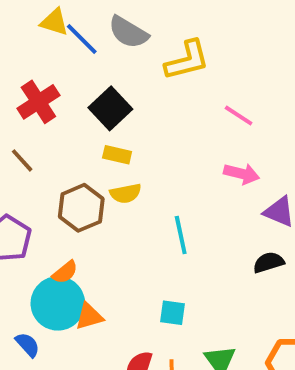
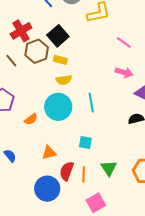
brown hexagon: (81, 208) -> (37, 51), moved
cyan circle: (58, 303) -> (58, 107), moved
orange triangle: (89, 316) -> (49, 153), moved

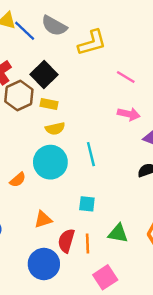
green triangle: (109, 168) -> (118, 233), turned -42

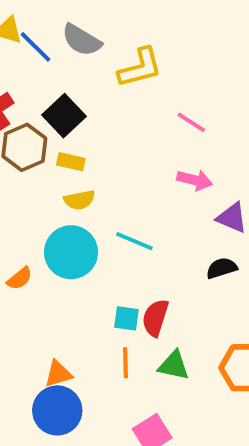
cyan line: (91, 154) -> (134, 241), turned -55
orange triangle: (43, 219) -> (58, 374), moved
red semicircle: (66, 241) -> (155, 318), moved
orange line: (88, 243) -> (126, 363), moved

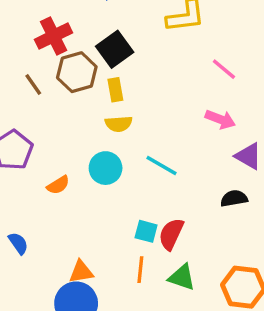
yellow rectangle: (71, 162) -> (115, 90), turned 60
cyan circle: (71, 252) -> (106, 168), size x0.7

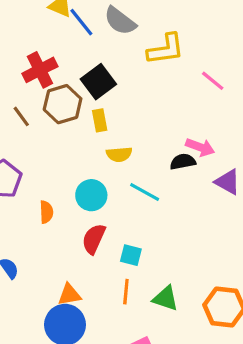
pink line: (224, 69) -> (213, 81), moved
yellow semicircle: (119, 124) -> (119, 154), moved
orange semicircle: (58, 185) -> (46, 212), turned -60
black semicircle: (234, 198) -> (183, 162), moved
red semicircle: (171, 234) -> (94, 239), moved

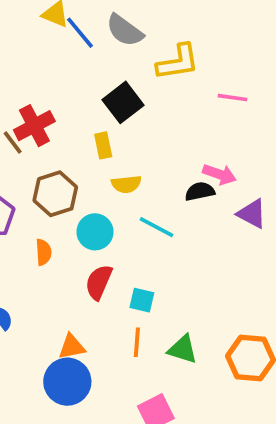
red cross: (40, 70) -> (34, 126), moved
pink line: (213, 81) -> (233, 98), turned -30
black square: (98, 82) -> (123, 102), moved
brown hexagon: (63, 104) -> (55, 194), moved

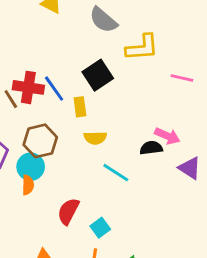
blue line: (80, 33) -> (54, 89), moved
red cross: (34, 126) -> (28, 87), turned 32
cyan circle: (95, 232) -> (31, 167), moved
cyan square: (142, 300) -> (100, 228), turned 36

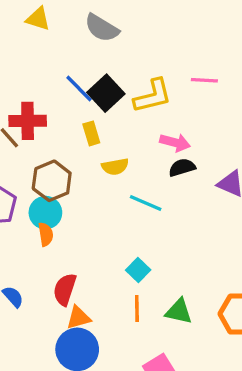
yellow L-shape: (142, 47) -> (153, 96), moved
blue line: (54, 89) -> (79, 88), moved
pink arrow: (167, 136) -> (175, 142), moved
red semicircle: (68, 211) -> (65, 289), moved

